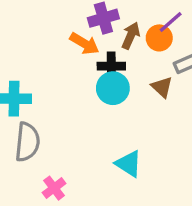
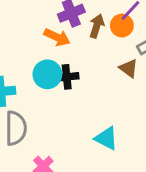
black cross: (111, 66) -> (67, 77), moved
cyan circle: (113, 88) -> (47, 74), moved

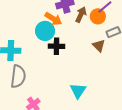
cyan circle: (47, 74) -> (45, 31), moved
cyan triangle: (106, 138) -> (78, 91), turned 30

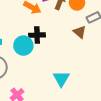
cyan circle: (45, 31) -> (23, 46), moved

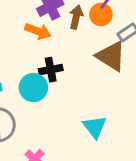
brown triangle: (80, 32) -> (111, 56), size x1.6

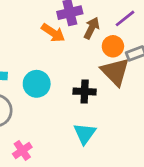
orange circle: (101, 15) -> (113, 46), moved
black cross: (51, 70) -> (85, 92), moved

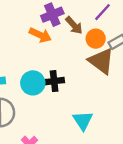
brown arrow: (92, 28) -> (74, 25), turned 120
black cross: (85, 92) -> (54, 81), moved

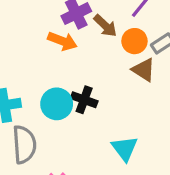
brown triangle: (101, 61) -> (144, 70), size x0.7
black cross: (54, 81) -> (84, 100), turned 30

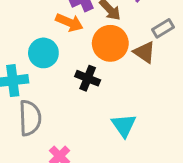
orange circle: (134, 41) -> (110, 43), moved, size x1.5
cyan circle: (57, 104) -> (43, 53), moved

